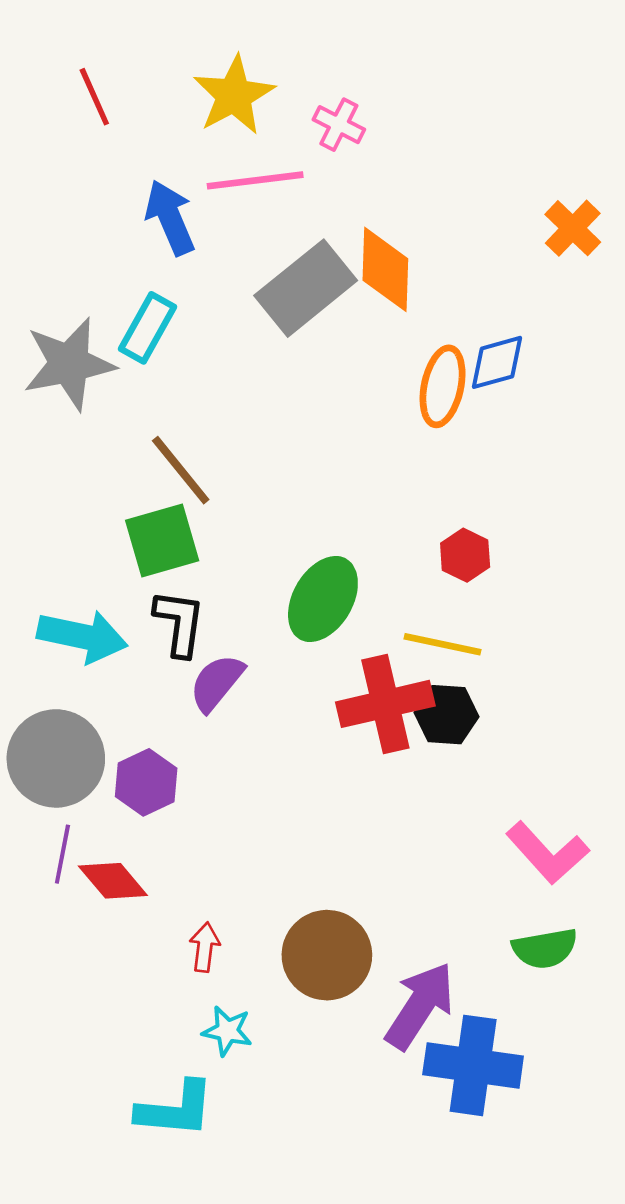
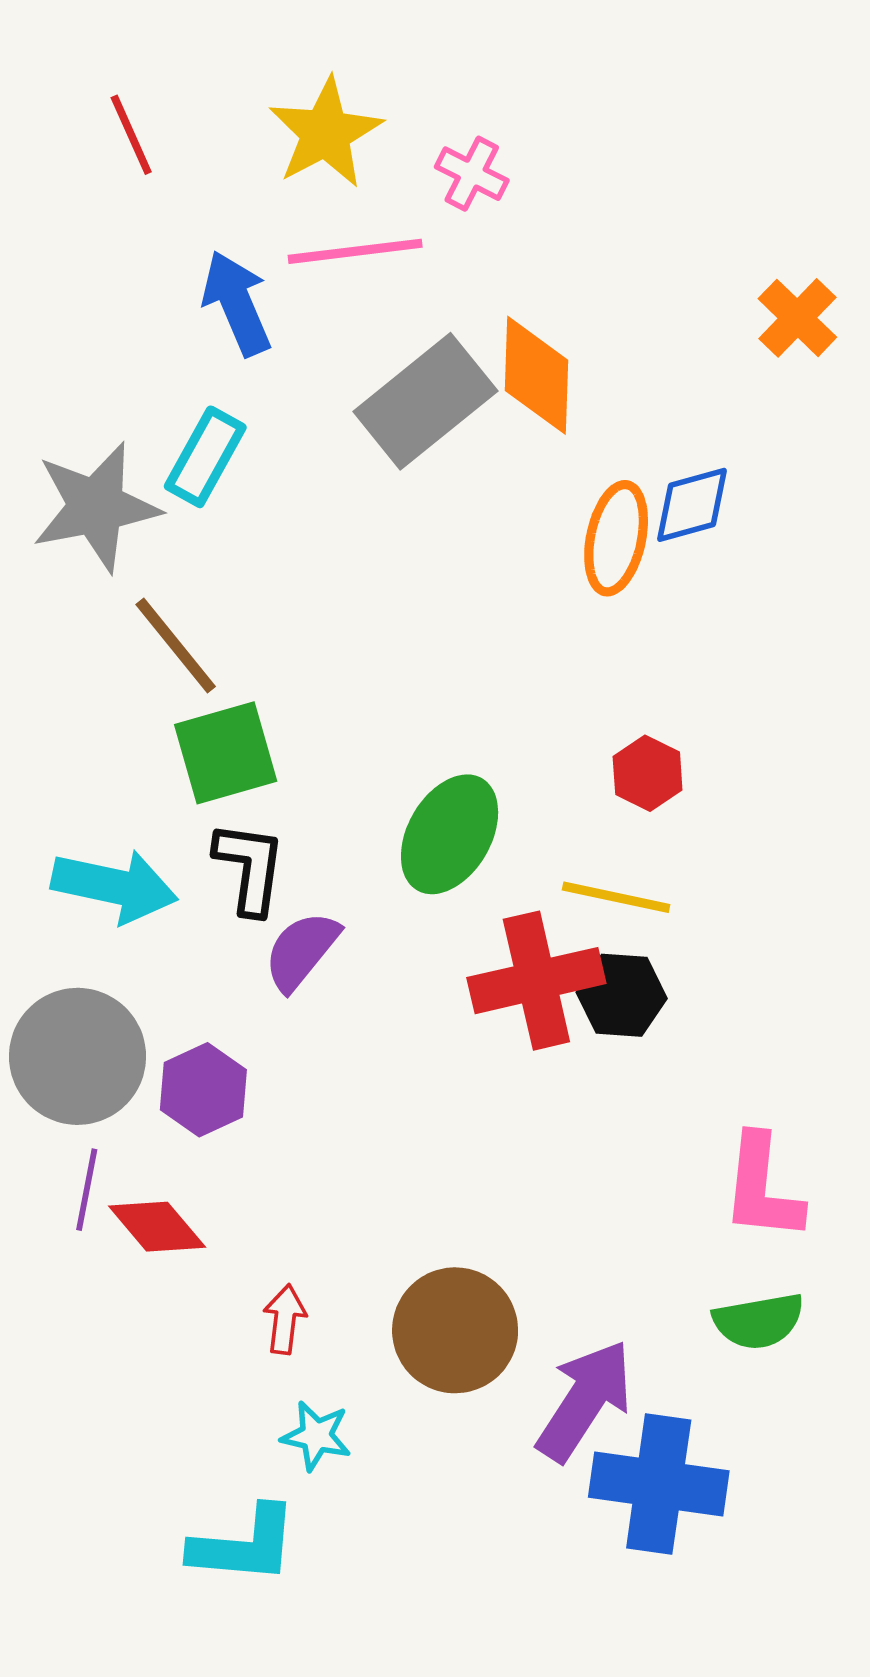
brown line: (181, 470) -> (176, 646), moved
pink L-shape: (548, 853) -> (762, 1188), turned 48

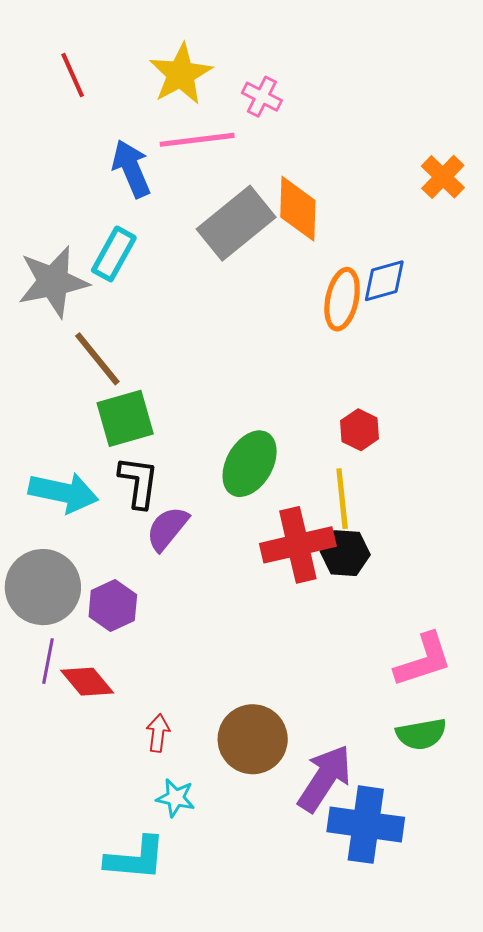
yellow line: (616, 897) -> (342, 499), turned 72
pink L-shape: (762, 1188) -> (423, 660), turned -114

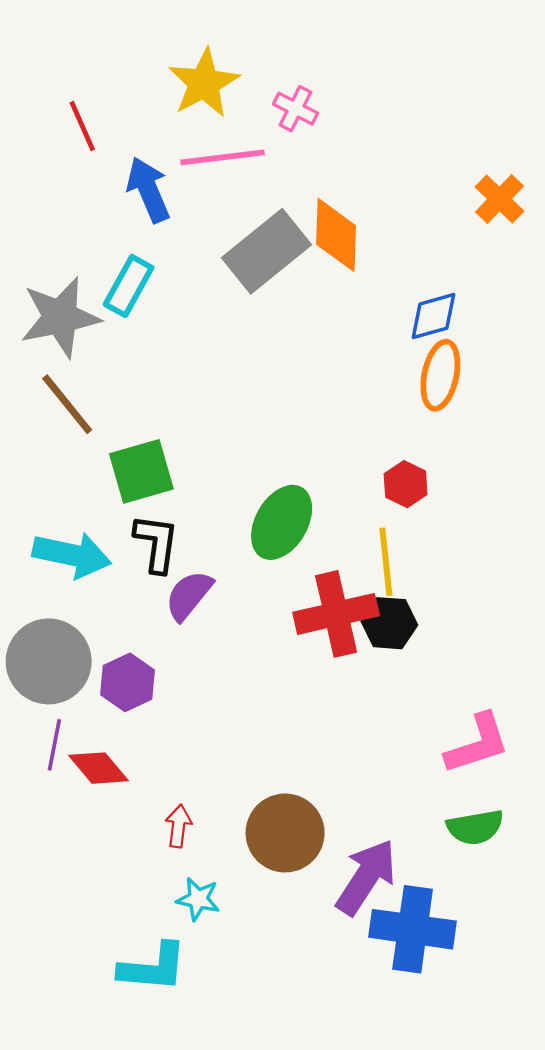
red line: (73, 75) -> (82, 126), moved
orange ellipse: (342, 299) -> (440, 375), moved
brown line: (97, 359) -> (67, 404), moved

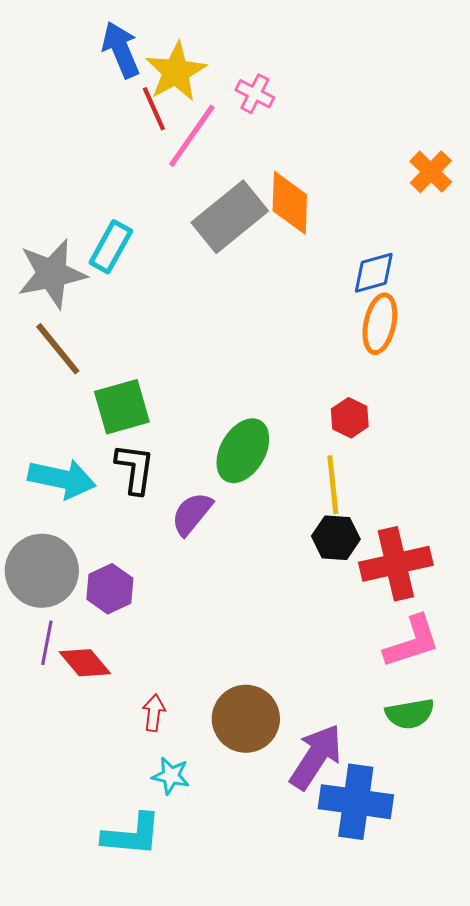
red line: (82, 126) -> (154, 109), moved
pink line: (222, 157) -> (192, 136), turned -48
blue arrow: (148, 190) -> (121, 50), moved
purple semicircle: (189, 595) -> (192, 514), moved
red cross: (336, 614) -> (396, 564), moved

